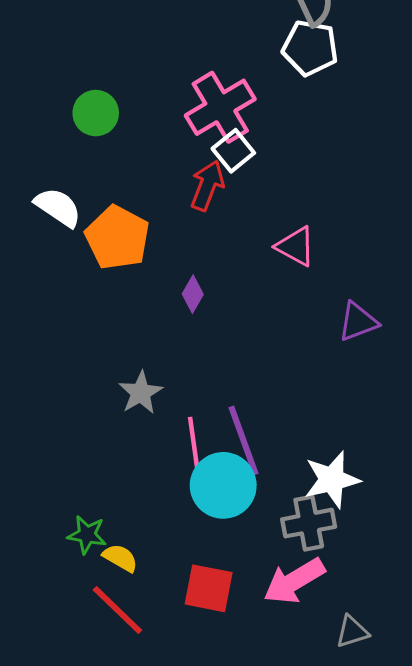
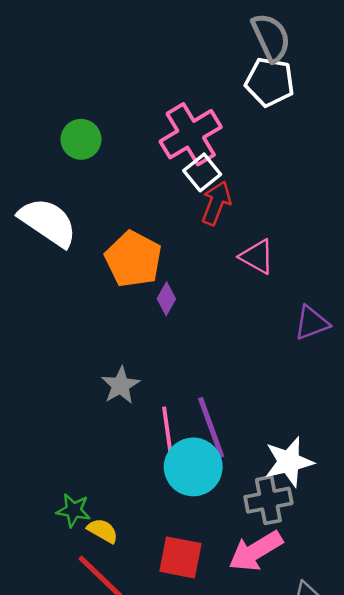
red arrow: (207, 186) -> (216, 203), moved
white semicircle: (58, 207) -> (48, 222), size x1.4
orange pentagon: (117, 238) -> (133, 259), moved

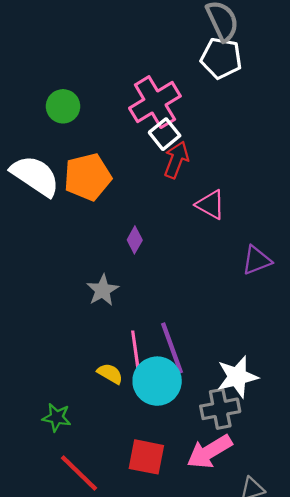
orange pentagon: (133, 259) -> (88, 177), moved, turned 30
gray star: (121, 385) -> (103, 290), moved
yellow semicircle: (103, 531) -> (110, 374), moved

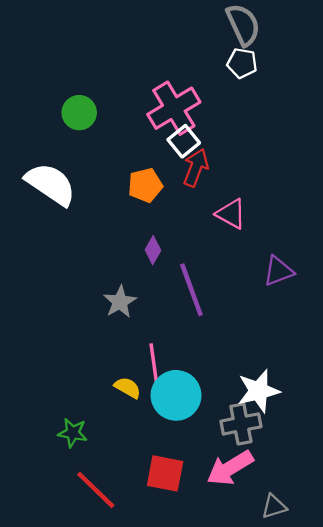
white pentagon: (221, 58) -> (242, 63), size x0.7
orange pentagon: (88, 177) -> (145, 185), moved, size x0.7
purple line: (172, 348) -> (191, 290), moved

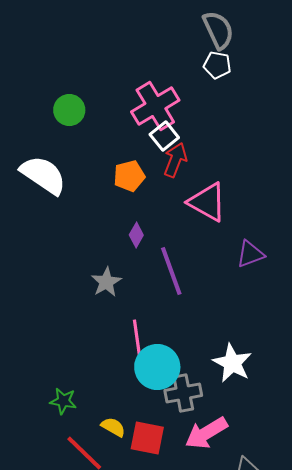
pink triangle: (231, 214) -> (207, 202), size x1.4
yellow semicircle: (128, 388) -> (113, 427), moved
white star: (259, 391) -> (232, 363), turned -30
gray cross: (241, 424) -> (183, 393), moved

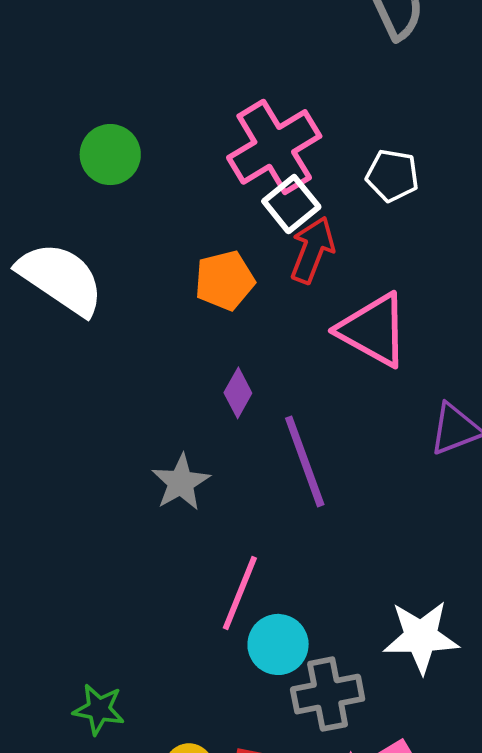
white pentagon: (217, 65) -> (392, 176), moved
pink line: (137, 340) -> (240, 593), turned 30
white star: (232, 363) -> (421, 637), turned -30
cyan circle: (157, 367) -> (278, 644), size x0.7

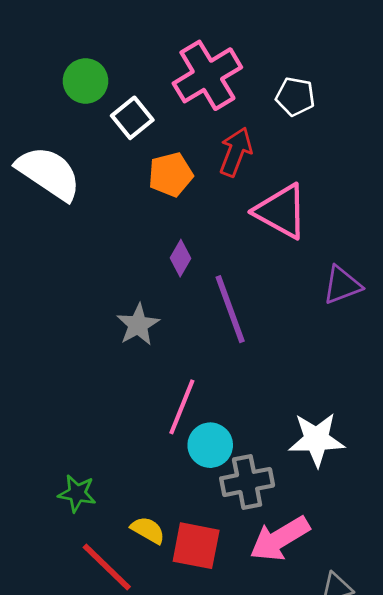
white square: (291, 204) -> (132, 118), moved

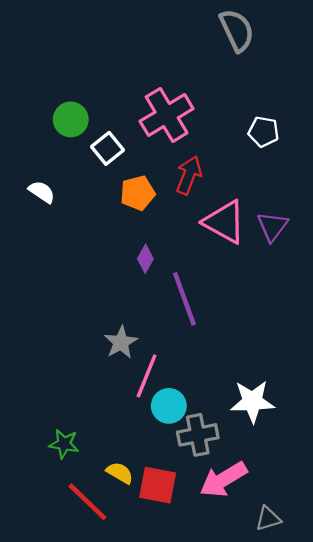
white pentagon: (295, 97) -> (264, 132), moved
white semicircle: (49, 173) -> (42, 192), size x0.5
purple triangle: (342, 285) -> (272, 226), moved, turned -32
gray star: (138, 325) -> (121, 342), moved

